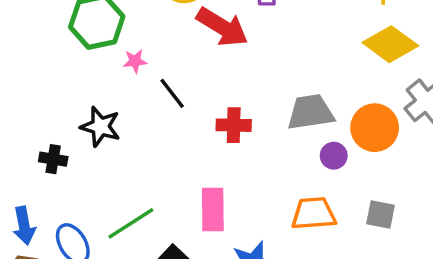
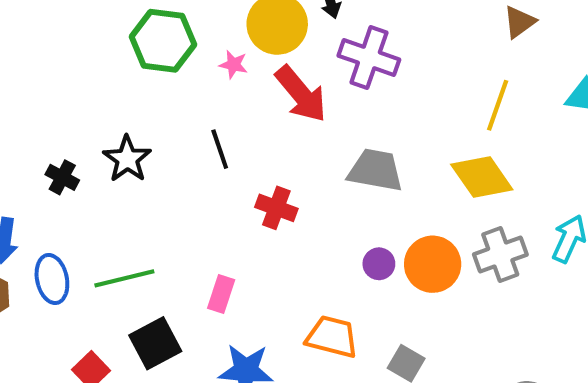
pink star: (135, 61) -> (233, 65), moved
gray trapezoid: (311, 112) -> (375, 170), moved
purple circle: (334, 156) -> (379, 264), moved
pink rectangle: (213, 209) -> (221, 294), size x0.7

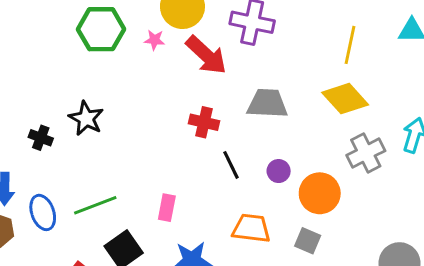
black line: (220, 149) -> (231, 165), moved
red cross: (276, 208) -> (204, 122), moved
orange circle: (433, 264) -> (320, 193), moved

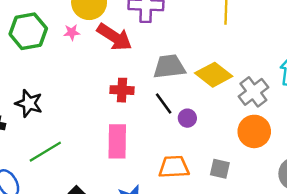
yellow diamond: (345, 99) -> (214, 75), moved
black line: (231, 165) -> (164, 103), moved
orange circle: (320, 193) -> (254, 131), moved
green line: (95, 205) -> (45, 152), moved
pink rectangle: (167, 208) -> (117, 141), moved, size x1.6

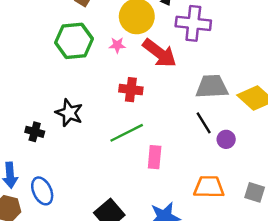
red cross: (122, 90) -> (131, 90), moved
pink rectangle: (117, 141) -> (155, 157), size x0.7
green line: (45, 152) -> (127, 133), moved

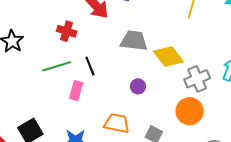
black line: (204, 123) -> (90, 66), moved

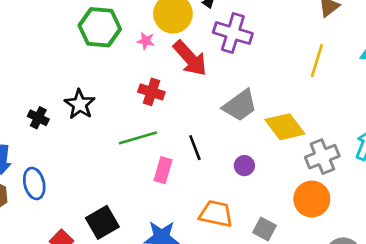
gray trapezoid: (134, 41) -> (240, 105), turned 136
black line: (90, 66) -> (195, 148), moved

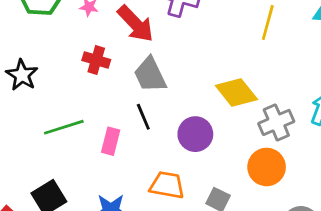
gray trapezoid: (240, 105) -> (150, 75), moved, turned 102
green line: (138, 138) -> (64, 127), moved
purple circle: (244, 166) -> (195, 134), size x1.6

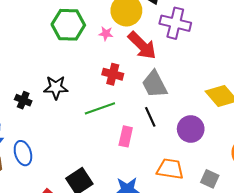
black star: (22, 75) -> (56, 87), turned -30
green line: (64, 127) -> (100, 108), moved

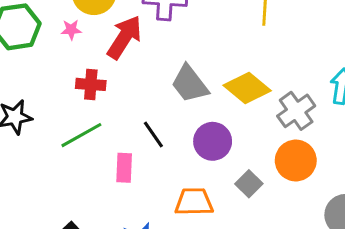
red arrow: (142, 45) -> (124, 37), turned -92
gray trapezoid: (154, 84) -> (190, 84), moved
gray square: (210, 179) -> (249, 184), moved, turned 30

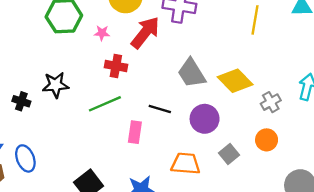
pink star: (71, 30) -> (102, 33), moved
gray cross: (296, 111) -> (271, 102), size x0.7
black line: (153, 134) -> (160, 109), turned -45
orange circle: (296, 160) -> (267, 140), size x0.7

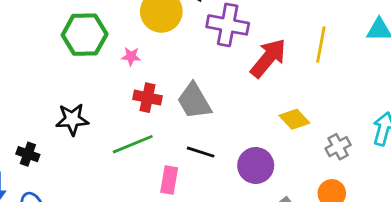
red arrow: (145, 32) -> (268, 58), moved
gray trapezoid: (192, 73) -> (194, 101), moved
yellow diamond: (235, 81) -> (294, 119), size x0.7
black cross: (21, 101) -> (28, 154), moved

